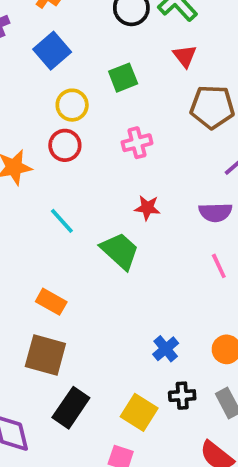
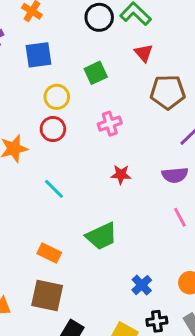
blue square: (52, 51) -> (39, 55), turned 36
green trapezoid: (120, 251) -> (102, 236), moved, turned 116

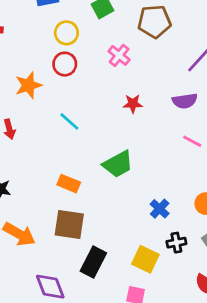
brown pentagon: (168, 92) -> (154, 22), moved
pink cross: (110, 124) -> (119, 55), turned -30
pink line: (180, 217) -> (192, 141), turned -30

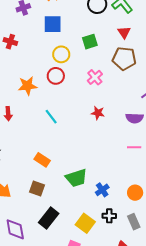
pink line: (192, 141) -> (134, 147), turned -40
green trapezoid: (118, 164) -> (76, 178), moved
brown square: (69, 224) -> (37, 188), size x0.7

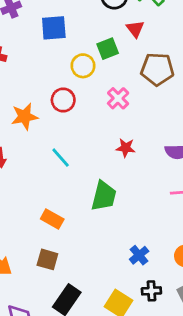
red triangle: (124, 32) -> (135, 29), moved
yellow circle: (61, 54) -> (83, 66), moved
green trapezoid: (76, 178) -> (104, 196), moved, turned -55

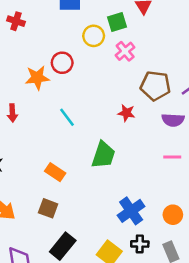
brown pentagon: (157, 69) -> (155, 86), moved
pink cross: (118, 98) -> (125, 51), moved
red circle: (63, 100) -> (62, 63), moved
blue cross: (139, 255) -> (131, 211), size x1.5

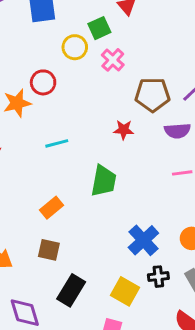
cyan line: (67, 117) -> (57, 143), turned -60
orange rectangle: (55, 172) -> (51, 208), turned -66

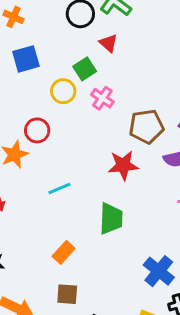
red star: (124, 130) -> (123, 165), size x1.5

